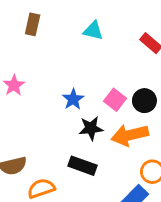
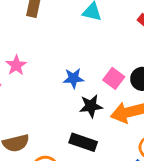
blue star: (73, 99) -> (73, 78), turned 30

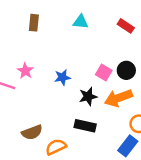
blue star: (73, 78) -> (62, 77), moved

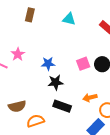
pink square: (104, 72) -> (83, 64), turned 32
black star: (88, 96) -> (56, 82), moved
orange arrow: (118, 98) -> (90, 98), moved, size x0.6

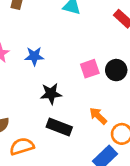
blue star: (48, 64) -> (34, 56), moved
orange arrow: (90, 98) -> (98, 116), turned 56

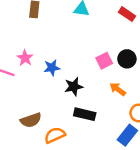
blue star: (34, 56) -> (52, 68), moved
orange arrow: (98, 116) -> (118, 89), moved

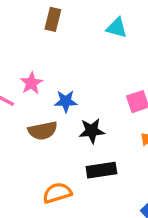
black rectangle: (85, 114) -> (101, 170), turned -30
brown semicircle: (31, 120) -> (43, 131), moved

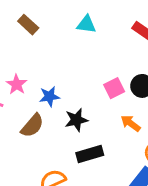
brown rectangle: (53, 19) -> (28, 25), turned -54
brown semicircle: (43, 131) -> (32, 126), turned -30

